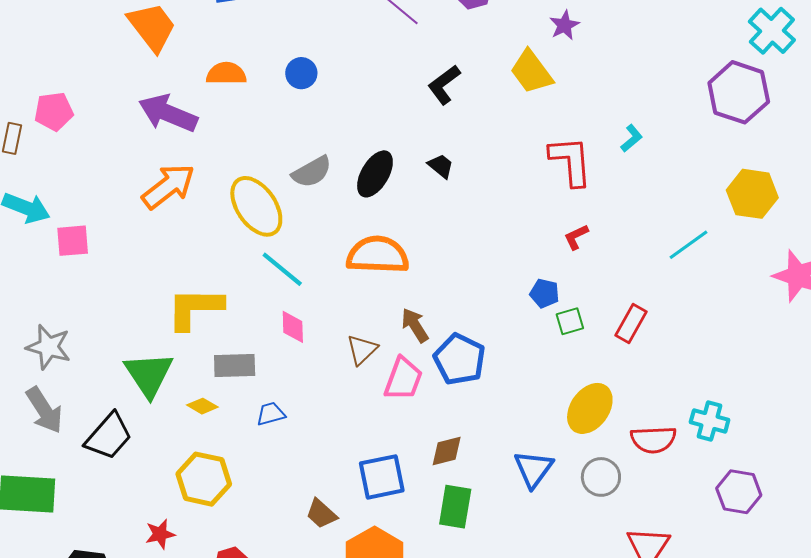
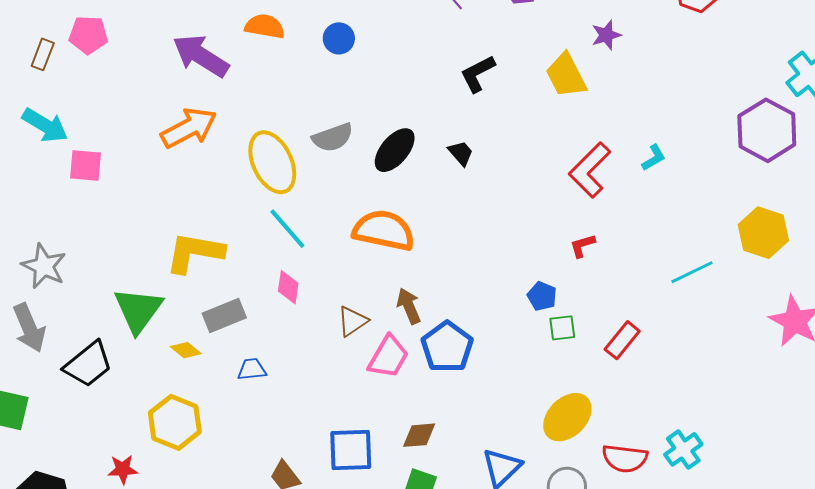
red L-shape: (571, 161) -> (590, 170), turned -140
gray rectangle: (235, 366) -> (224, 316), turned -30
cyan cross: (710, 421) -> (683, 449), turned 30

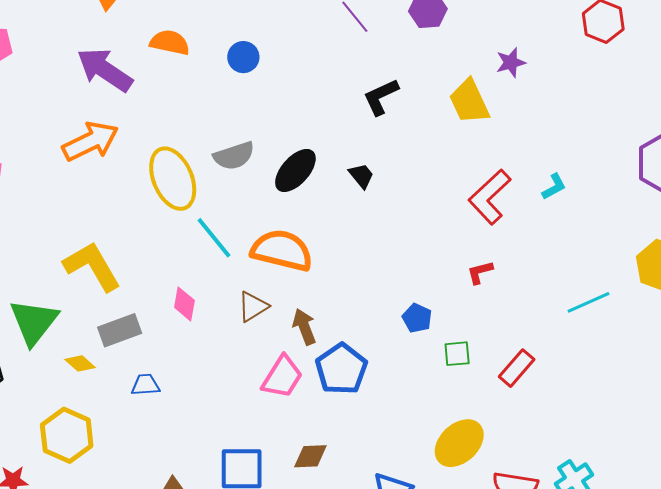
cyan line: (287, 229) -> (214, 238), moved
yellow L-shape: (195, 252) -> (92, 266), turned 48
blue pentagon: (542, 296) -> (417, 318), moved
brown triangle: (352, 321) -> (253, 307), moved

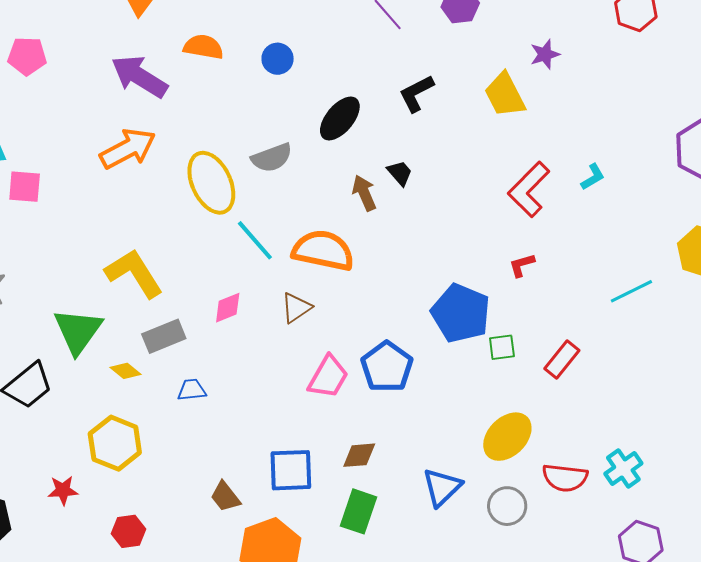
black ellipse: (295, 170) -> (340, 119), moved
pink diamond: (184, 304) -> (228, 308), turned 60
blue pentagon: (417, 318) -> (461, 313), size x2.0
brown arrow: (304, 327) -> (364, 193), moved

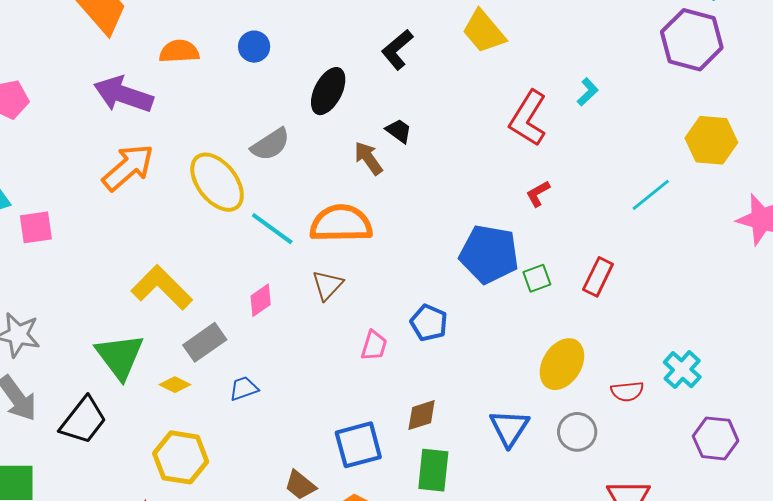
blue pentagon: (387, 367) -> (429, 323), size x0.7
pink trapezoid: (328, 377) -> (374, 346), size x0.7
red semicircle: (565, 478) -> (627, 391), size x0.7

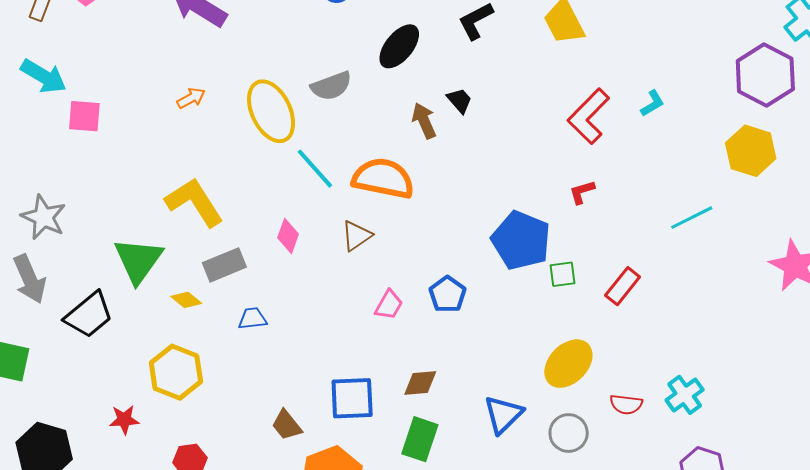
yellow hexagon: (711, 140) -> (751, 151), moved
orange arrow: (128, 167) -> (191, 98), moved, size x0.5
pink diamond: (261, 300) -> (288, 236), turned -48

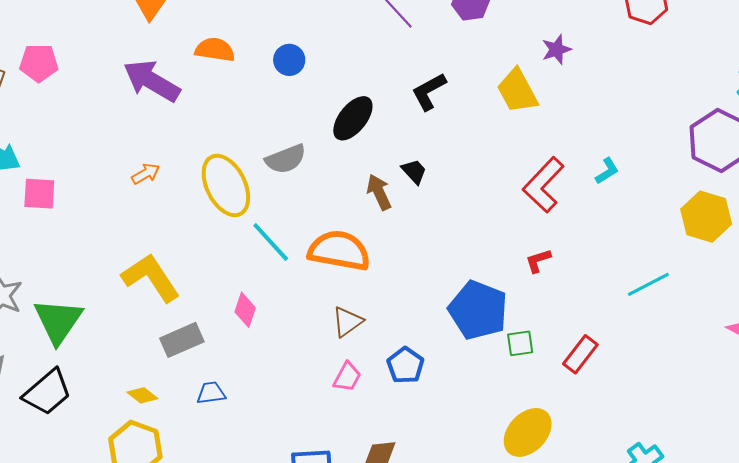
brown triangle: (357, 236) -> (347, 322), moved
green triangle: (138, 260) -> (58, 321), moved
yellow diamond: (186, 300) -> (142, 395), moved

